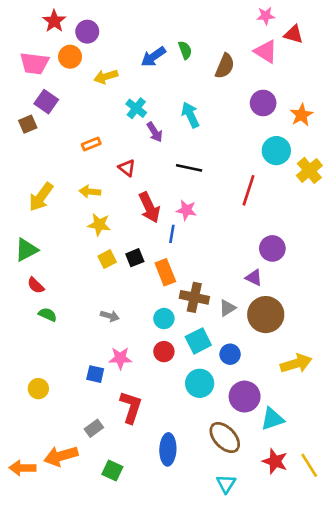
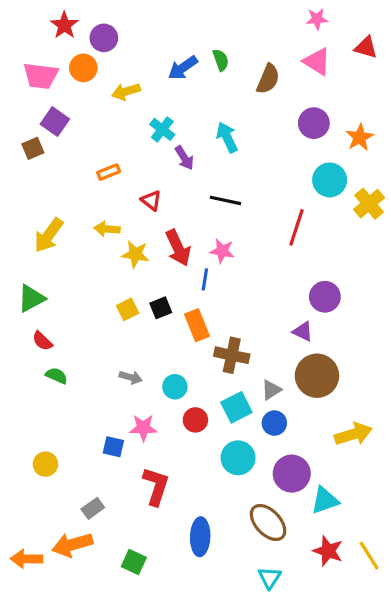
red triangle: (293, 34) -> (366, 47), moved
yellow star: (99, 225) -> (135, 254), moved
gray triangle: (227, 308) -> (271, 390), moved
cyan circle: (164, 319) -> (175, 387), moved
gray rectangle: (94, 428) -> (93, 508), moved

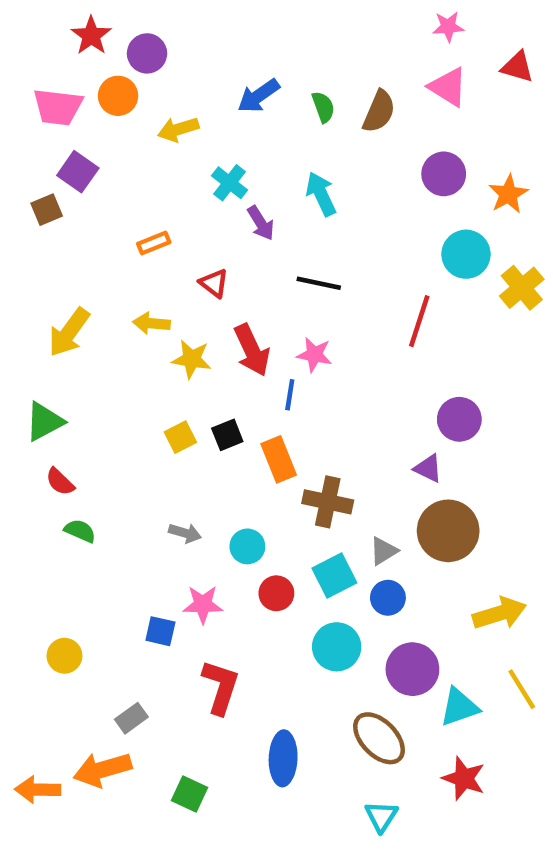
green semicircle: (221, 60) -> (323, 107), moved
yellow line: (369, 556) -> (522, 689), moved

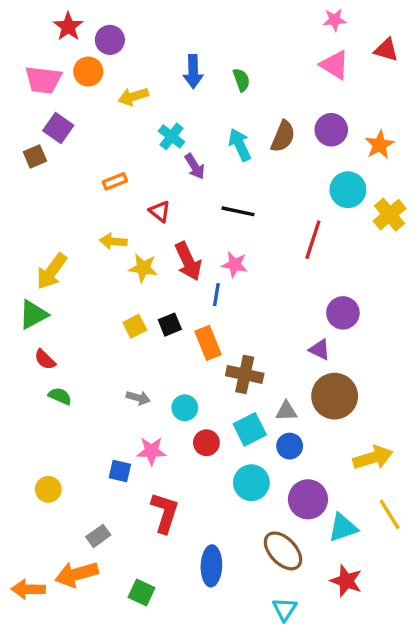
blue arrow: (259, 96) -> (193, 72), turned -56
brown semicircle: (379, 111) -> (283, 136), moved
yellow arrow: (69, 332) -> (52, 271), moved
gray triangle: (383, 551) -> (286, 411), turned 30

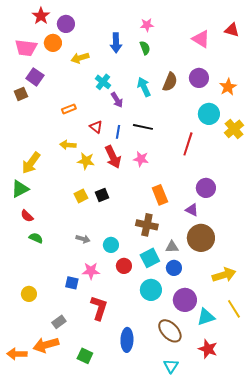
pink star: (335, 20) -> (147, 25), moved
blue line: (216, 295) -> (118, 132), moved
orange rectangle: (208, 343) -> (160, 195), moved

